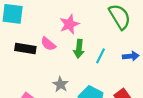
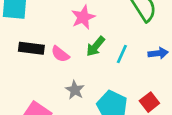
pink semicircle: (48, 44) -> (60, 54), moved
green arrow: (79, 49) -> (96, 46), turned 36

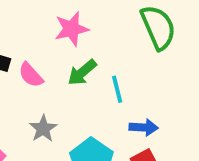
blue arrow: (158, 53) -> (144, 127), moved
cyan line: (122, 54) -> (117, 89), turned -48

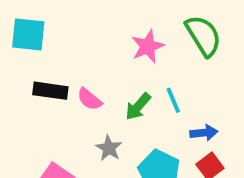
pink star: (71, 29) -> (148, 46), moved
green arrow: (82, 72) -> (138, 107), moved

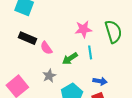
cyan line: (173, 100) -> (90, 52), moved

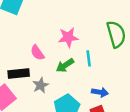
pink star: (83, 29) -> (68, 37), moved
black rectangle: (28, 38) -> (19, 74), moved, turned -30

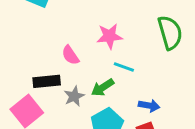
cyan line: (89, 58) -> (124, 67), moved, turned -63
green arrow: (65, 65) -> (103, 87), moved

